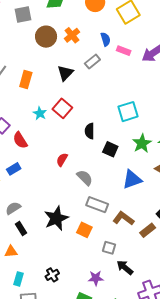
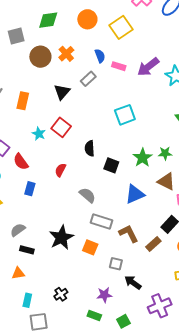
cyan square: (128, 112) -> (125, 115), moved
red semicircle: (62, 160) -> (60, 170), moved
blue rectangle: (14, 169) -> (30, 189), moved, turned -40
brown L-shape: (123, 218) -> (129, 234), turned 30
black rectangle: (21, 229) -> (27, 250), turned -40

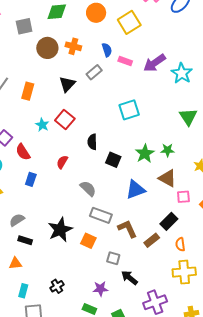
orange cross: (66, 54) -> (73, 46), turned -35

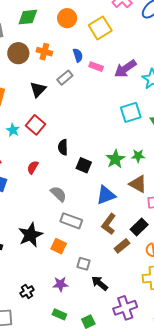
cyan square: (129, 110) -> (131, 112), moved
brown L-shape: (127, 229) -> (109, 224), moved, turned -120
purple star: (100, 289) -> (60, 284), moved

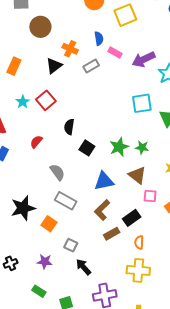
orange cross: (44, 52) -> (70, 49), moved
gray rectangle: (65, 78) -> (91, 66), moved

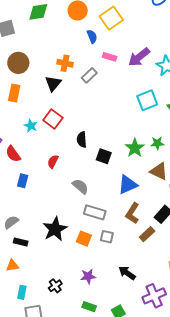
brown circle: (40, 27) -> (18, 63), moved
blue semicircle: (99, 38) -> (92, 36), moved
gray square: (71, 245) -> (107, 237), moved

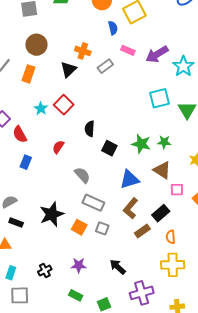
green star: (135, 148) -> (141, 144), turned -30

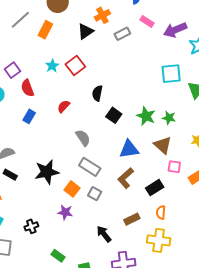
orange cross: (83, 51) -> (102, 15), turned 35
brown rectangle: (142, 231) -> (132, 219), moved
purple star: (79, 265) -> (65, 212), moved

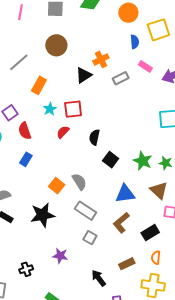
orange rectangle: (45, 30) -> (39, 85), moved
red square: (75, 65) -> (73, 109), turned 30
red semicircle: (64, 106) -> (63, 132), moved
orange square: (72, 189) -> (57, 186), moved

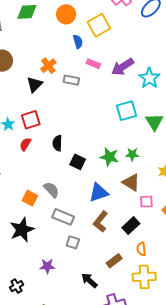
gray rectangle: (121, 78) -> (71, 80), turned 49

